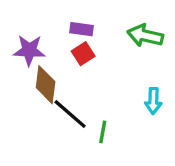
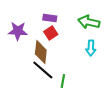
brown diamond: (46, 85) -> (41, 52), moved
cyan arrow: (153, 101) -> (91, 48), moved

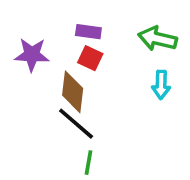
red square: (51, 33) -> (90, 58), turned -32
green line: (63, 81) -> (88, 163), moved

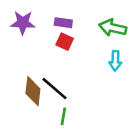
purple star: (32, 55) -> (23, 23), moved
brown diamond: (73, 92) -> (33, 91), moved

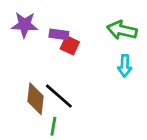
purple rectangle: (63, 23) -> (59, 34), moved
green line: (63, 116) -> (53, 126), moved

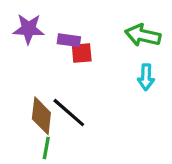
red square: (70, 45) -> (82, 53), turned -30
green line: (53, 126) -> (46, 148), moved

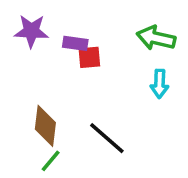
black line: (69, 113) -> (107, 138), moved
green line: (46, 148) -> (51, 161), turned 30

